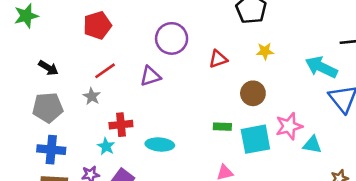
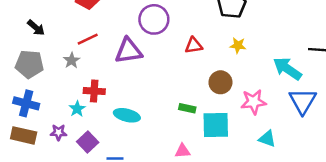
purple triangle: (150, 76) -> (129, 51), size x1.4
pink star: (289, 126) -> (254, 102), moved

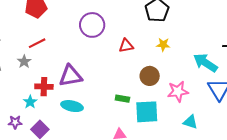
purple triangle: (129, 51) -> (71, 76), moved

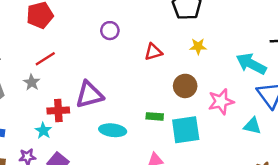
purple circle: (92, 25) -> (110, 31), size x0.6
cyan ellipse: (72, 106) -> (113, 130), moved
cyan triangle: (190, 122) -> (252, 126), moved

